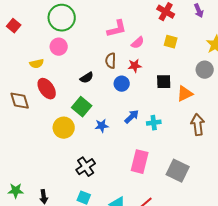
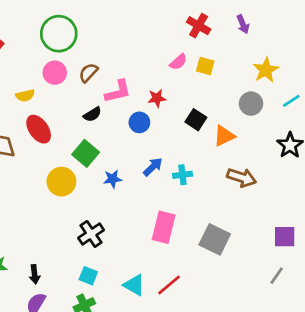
pink L-shape: (117, 29) -> (118, 91), moved
pink semicircle: (138, 43) -> (178, 62), moved
brown semicircle: (111, 61) -> (88, 73), moved, turned 42
black square: (164, 82) -> (196, 120), turned 35
brown arrow: (198, 125) -> (242, 178), turned 115

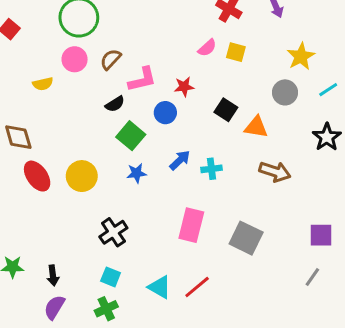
red ellipse: (39, 129) -> (37, 176), moved
orange triangle: (224, 136) -> (256, 127), turned 35
green square: (86, 153) -> (131, 136), moved

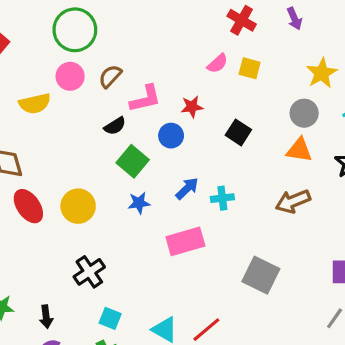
yellow semicircle: (43, 84) -> (35, 104), size x1.4
orange triangle: (256, 127) -> (299, 150), moved
brown arrow: (275, 172) -> (293, 201), turned 140
pink rectangle: (191, 225) -> (185, 241), moved, turned 60
black cross: (113, 232) -> (89, 272), moved

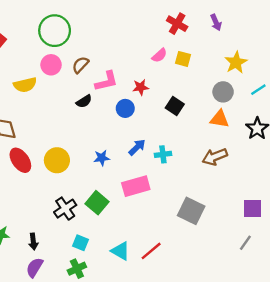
green square: (133, 161) -> (97, 203), moved

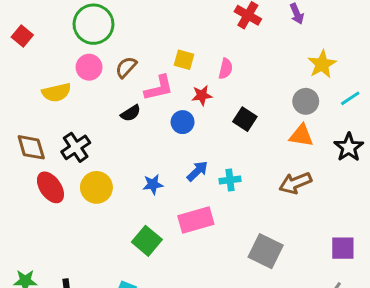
pink semicircle: (159, 55) -> (226, 69), moved, turned -35
yellow square: (183, 59) -> (184, 60), moved
black cross: (65, 209) -> (76, 147), moved

